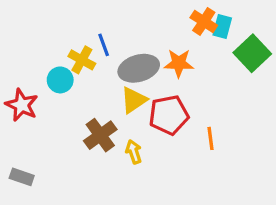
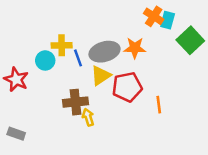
blue line: (104, 45) -> (78, 58), moved
yellow cross: (82, 60) -> (62, 45), turned -30
brown cross: (100, 135) -> (75, 102), turned 30
yellow arrow: (134, 152) -> (88, 117), moved

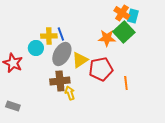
green square: (190, 40) -> (124, 32), moved
gray ellipse: (105, 52) -> (62, 54), moved, turned -45
blue line: (78, 58) -> (61, 34), moved

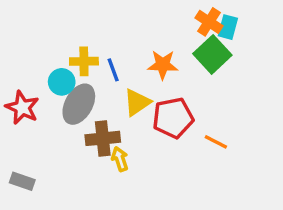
blue line: (61, 34) -> (113, 70), moved
orange star: (107, 38) -> (163, 65), moved
gray ellipse: (62, 54) -> (79, 104), moved
orange line: (126, 83) -> (216, 142), turned -56

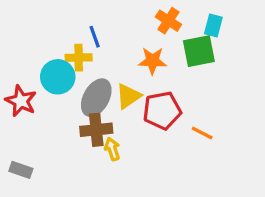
orange cross: (209, 22) -> (168, 21), moved
green square: (212, 54) -> (199, 51), turned 32
blue line: (113, 70) -> (95, 37), moved
cyan circle: (62, 82) -> (58, 77), size x1.4
gray ellipse: (79, 104) -> (96, 98), moved

